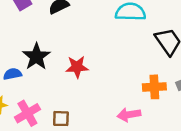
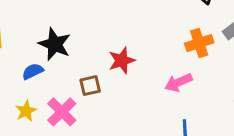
red star: (77, 67) -> (122, 60), moved
brown square: (61, 119) -> (90, 86), moved

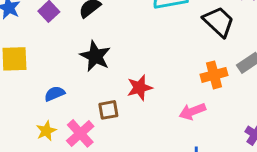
black star: (55, 44) -> (95, 56), moved

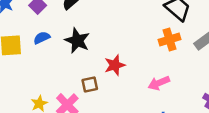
orange cross: (214, 75) -> (169, 39), moved
blue semicircle: (55, 94) -> (42, 38), moved

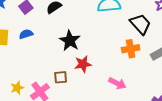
black star: (77, 41) -> (70, 41), moved
pink arrow: (159, 83) -> (117, 83), turned -138

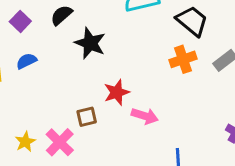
black star: (70, 41) -> (90, 43), moved
pink arrow: (117, 83) -> (145, 116), moved

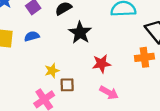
red star: (117, 92) -> (101, 64), moved
yellow star: (25, 142) -> (52, 71), moved

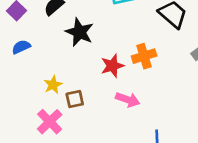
orange cross: (144, 57) -> (144, 56), moved

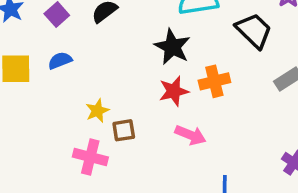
black star: (79, 32) -> (172, 47), moved
pink cross: (50, 122) -> (90, 157), turned -35

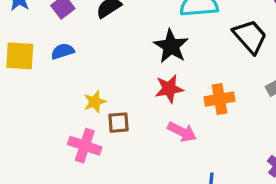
orange cross: (214, 81) -> (219, 99), moved

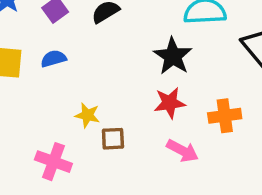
yellow star: (95, 102) -> (87, 115), turned 30
pink cross: (85, 146) -> (53, 162), moved

